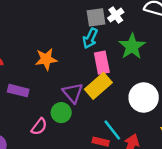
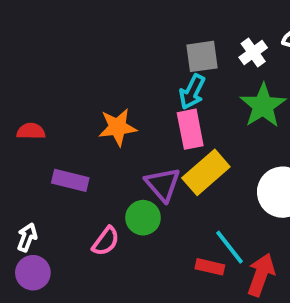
white cross: (116, 15) -> (253, 52), moved
pink rectangle: (102, 63) -> (190, 129), moved

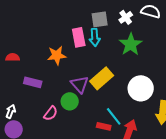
cyan arrow: (192, 92) -> (95, 37), turned -30
pink rectangle: (190, 129) -> (79, 37), moved

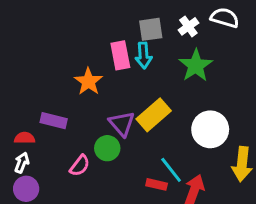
orange star: (57, 55) -> (88, 82), turned -30
red semicircle: (13, 57) -> (25, 138), moved

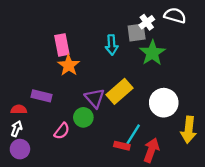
gray square: (151, 29) -> (137, 32), moved
pink rectangle: (120, 55) -> (62, 45), moved
cyan line: (171, 170) -> (133, 134), turned 70

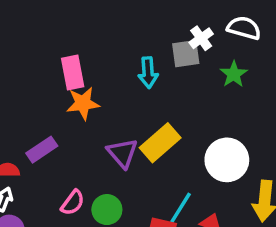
green star: (152, 53) -> (234, 74), moved, size x0.7
orange star: (69, 65) -> (83, 103), turned 30
purple rectangle: (41, 96) -> (42, 150), turned -48
green circle: (83, 117) -> (107, 210), moved

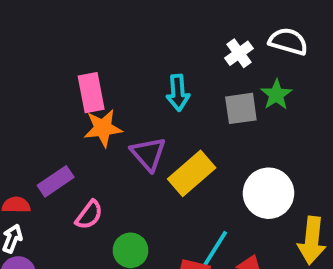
gray square: (186, 54) -> (241, 108), moved
purple triangle: (122, 153) -> (148, 154), moved
pink semicircle: (73, 203) -> (89, 215), moved

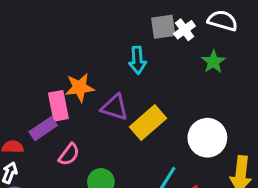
pink rectangle: (91, 93) -> (58, 106), moved
gray square: (241, 108) -> (163, 27), moved
purple triangle: (148, 154) -> (115, 107), turned -32

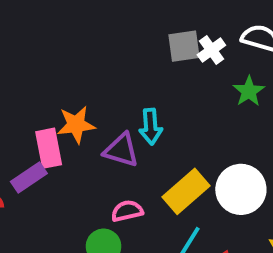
cyan arrow: (137, 60) -> (151, 127), moved
yellow rectangle: (148, 123) -> (186, 191), moved
pink semicircle: (69, 154) -> (127, 211), moved, turned -140

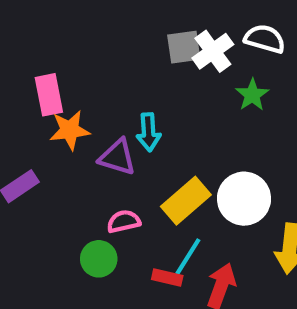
white cross: (211, 50) -> (213, 51), size x1.4
pink rectangle: (49, 148) -> (49, 95), moved

